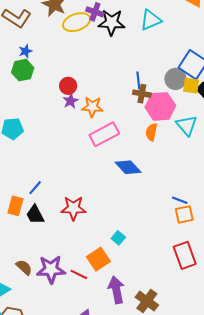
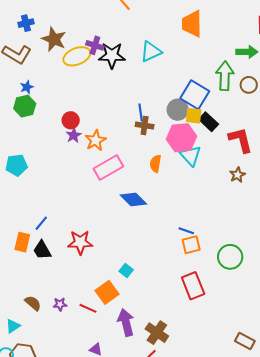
pink hexagon: (160, 106) -> (182, 138), moved
orange star: (92, 107) -> (96, 140), turned -30
purple star: (51, 269) -> (60, 304), size x0.5

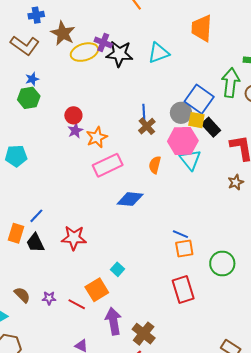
brown cross: (145, 126) -> (147, 126), turned 36
blue diamond: (133, 200) -> (130, 199), turned -44

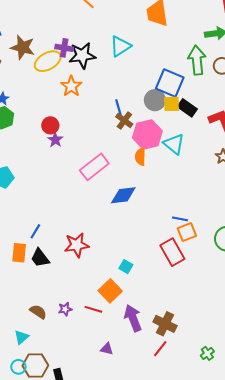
orange star: (97, 137) -> (71, 86), moved
pink hexagon: (183, 141) -> (147, 134), moved
red rectangle: (183, 290) -> (172, 252), moved

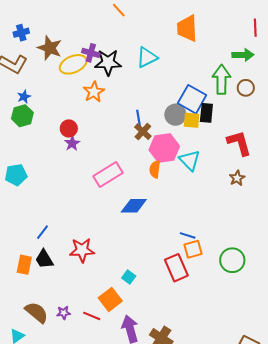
black rectangle: (187, 108) -> (206, 113), moved, turned 54
orange rectangle: (19, 253) -> (24, 265), moved
brown semicircle: (38, 312) -> (37, 312), size x1.4

